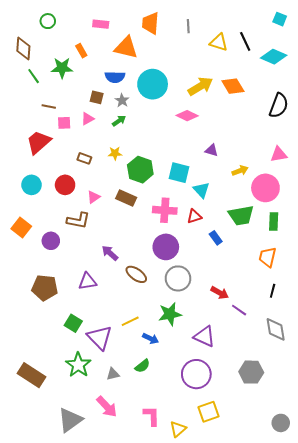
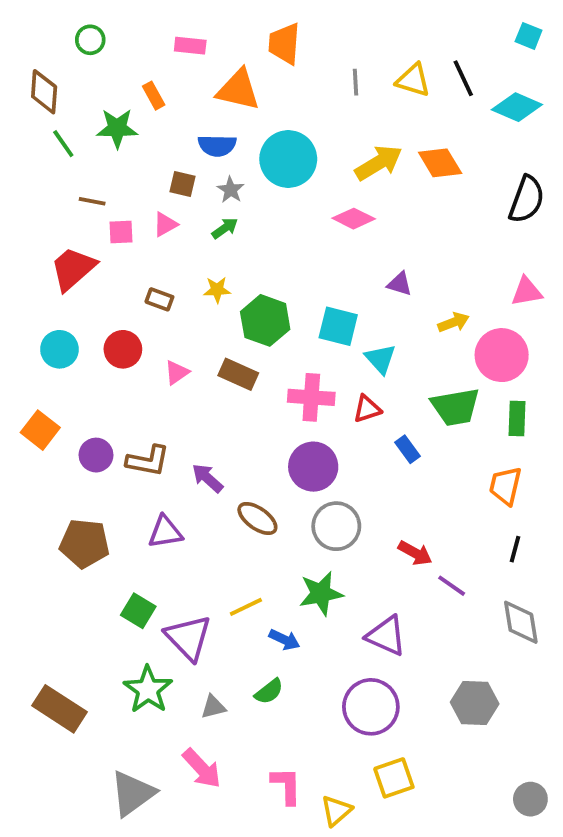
gray line: (188, 26) -> (356, 82), moved
brown L-shape: (78, 220) -> (148, 461), moved

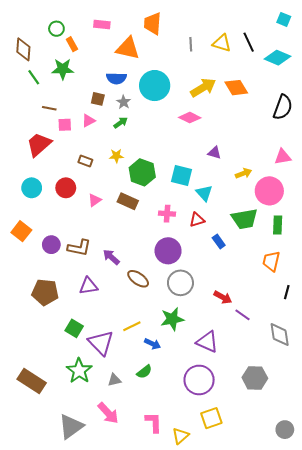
green circle: (90, 40) -> (56, 29), moved
orange rectangle: (154, 96) -> (72, 44), moved
pink cross: (311, 397) -> (167, 214), size x0.7
black line: (515, 549) -> (287, 292), moved

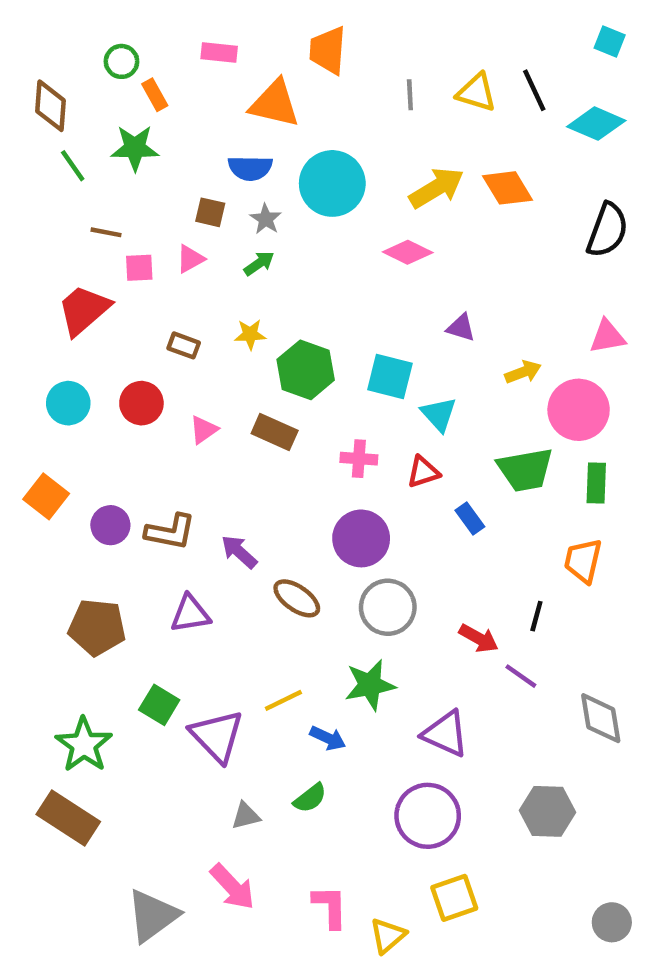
black line: (287, 292) -> (536, 616), moved
green star: (79, 371) -> (84, 745), moved

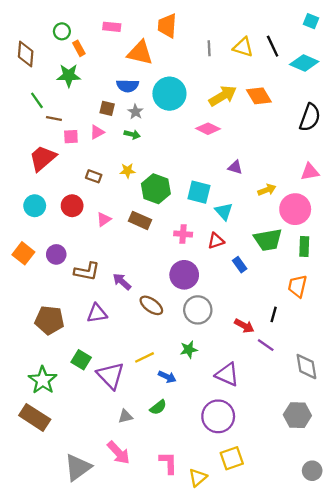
green line: (73, 166) -> (37, 100), moved
green arrow: (259, 263) -> (132, 134), turned 49
purple circle: (110, 525) -> (56, 254), moved
green star: (370, 685) -> (189, 350), size x0.7
gray hexagon: (547, 811) -> (297, 415), moved

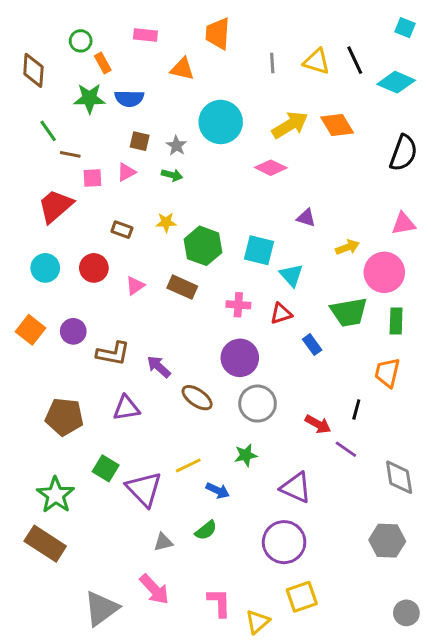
orange triangle: (140, 53) -> (182, 69), size x0.7
blue semicircle: (128, 86) -> (129, 98), moved

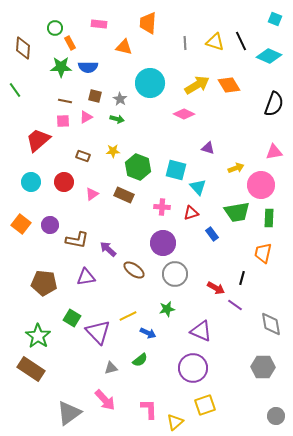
green line: (48, 131) -> (15, 90), moved
brown line: (70, 154) -> (65, 101), moved

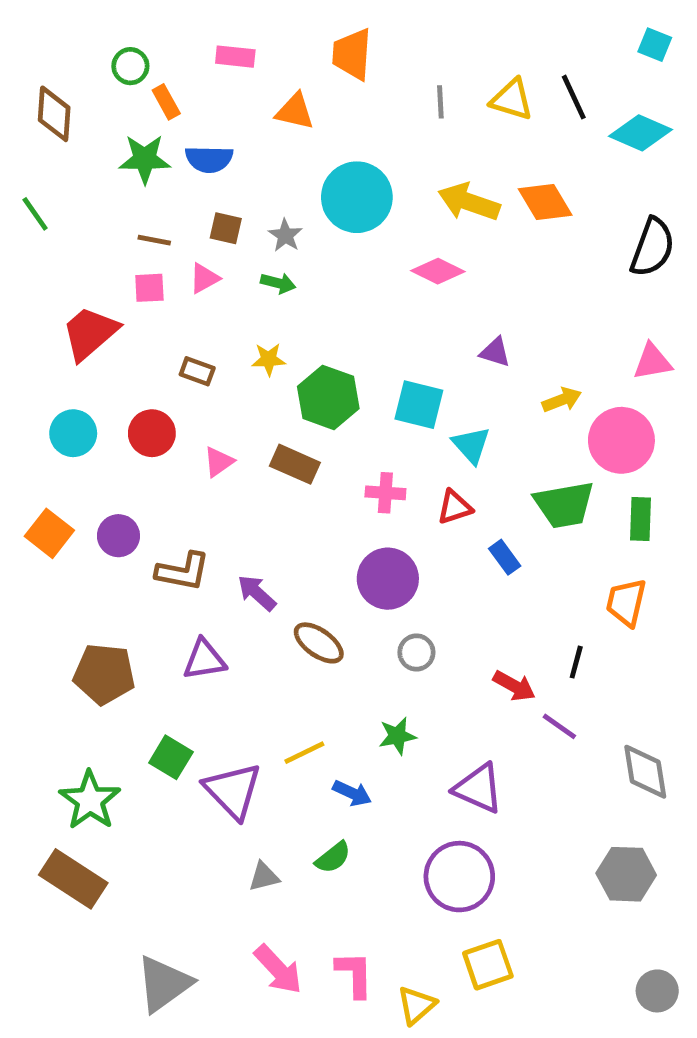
yellow arrow: (197, 85) -> (469, 202), turned -130
gray circle: (175, 274) -> (416, 652), size x0.6
pink arrow: (105, 400) -> (278, 970), moved

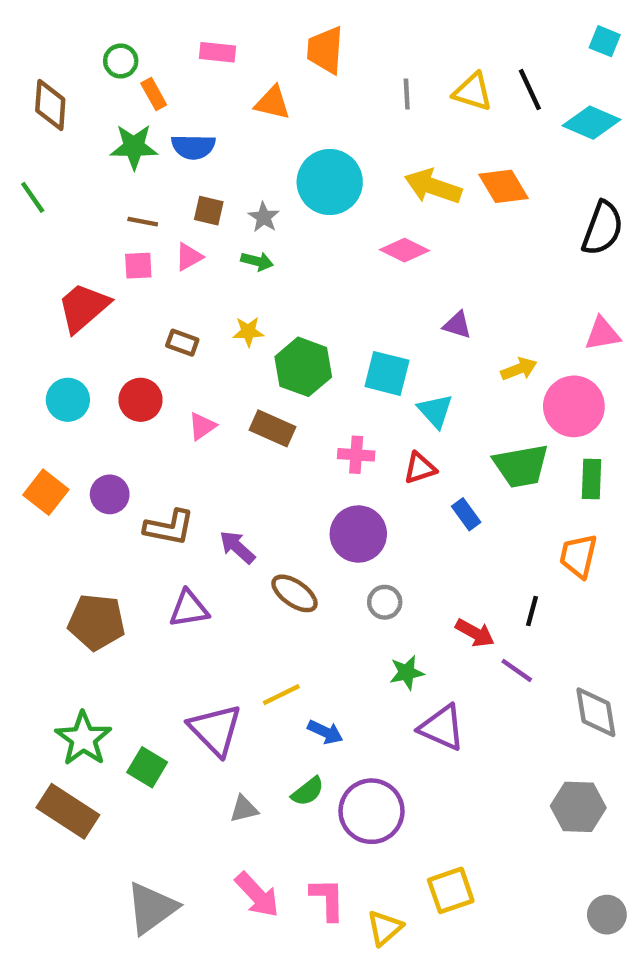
green star: (397, 736) -> (407, 673), moved
green square: (171, 757) -> (147, 767), moved
purple circle: (459, 877) -> (372, 811), moved

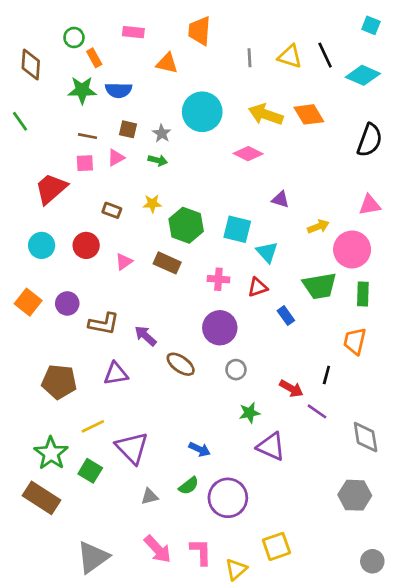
yellow line: (281, 695) -> (93, 426), moved

